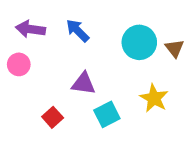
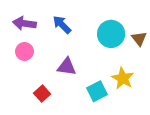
pink circle: (19, 64) -> (24, 51), moved
cyan square: (107, 114) -> (97, 91), moved

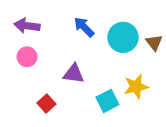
blue arrow: (62, 25) -> (84, 27), moved
yellow star: (123, 78) -> (136, 87), turned 30

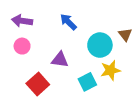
cyan circle: (123, 37) -> (100, 45), moved
red square: (46, 104) -> (38, 84), size x1.5

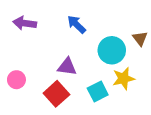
pink circle: (22, 46) -> (16, 80), moved
red square: (38, 84) -> (56, 94), moved

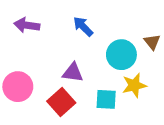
pink circle: (16, 80) -> (18, 87), size x1.5
cyan square: (98, 91) -> (106, 99), turned 30

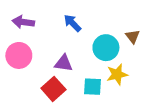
pink circle: (18, 87) -> (19, 55), moved

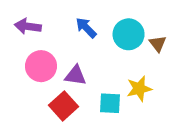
cyan circle: (106, 48) -> (129, 34), moved
pink circle: (19, 55) -> (41, 66), moved

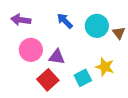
yellow star: (139, 89) -> (105, 67), turned 30
cyan square: (110, 103) -> (83, 78), turned -30

